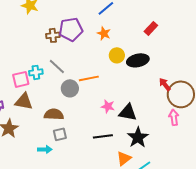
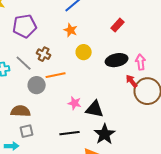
purple pentagon: (71, 29) -> (25, 26), moved
brown cross: (53, 35) -> (44, 54), moved, turned 32
black ellipse: (138, 60) -> (117, 60), moved
pink arrow: (174, 117) -> (141, 62), moved

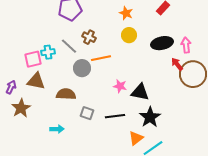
orange star: (71, 30) -> (126, 13), moved
gray square: (27, 131) -> (87, 113), moved, turned 32

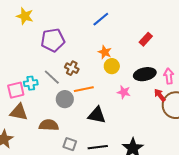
orange star: (126, 13) -> (105, 52), moved
pink star: (120, 86) -> (124, 92), moved
black triangle: (140, 92) -> (97, 115), moved

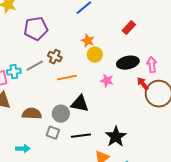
gray line: (52, 77) -> (35, 66), turned -72
gray circle: (65, 99) -> (61, 114), moved

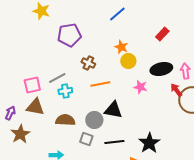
gray line: (35, 66) -> (57, 78), moved
cyan cross: (14, 72) -> (65, 91), moved

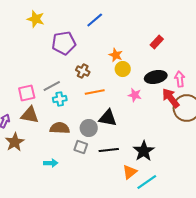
blue line: (117, 14) -> (95, 20), moved
red arrow: (176, 90) -> (171, 98), size x1.5

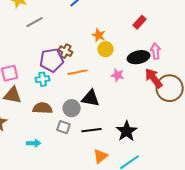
purple pentagon: (64, 43) -> (52, 60), moved
pink arrow: (180, 79) -> (156, 51), moved
gray line: (52, 86) -> (35, 22), moved
orange triangle: (130, 172) -> (101, 156), moved

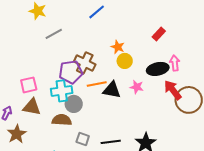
brown cross: (66, 51) -> (85, 63), size x1.5
cyan cross: (43, 79) -> (62, 91), size x1.5
black triangle: (91, 98) -> (112, 90), moved
gray circle: (72, 108) -> (74, 104), moved

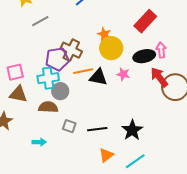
red rectangle: (159, 34) -> (145, 21), size x1.6
yellow circle: (125, 61) -> (111, 48), size x1.5

